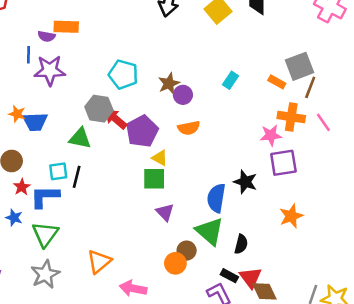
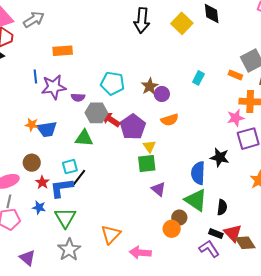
purple semicircle: (47, 36) -> (78, 97), moved
yellow triangle: (160, 158) -> (149, 146), turned 32
black line: (77, 177) -> (79, 177), moved, turned 30

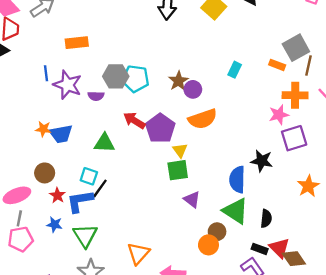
purple star: (54, 87) -> (67, 85), turned 30
gray hexagon: (96, 113) -> (116, 76), moved
orange semicircle: (170, 120) -> (203, 119), size x1.4
cyan square: (70, 167) -> (89, 176), turned 35

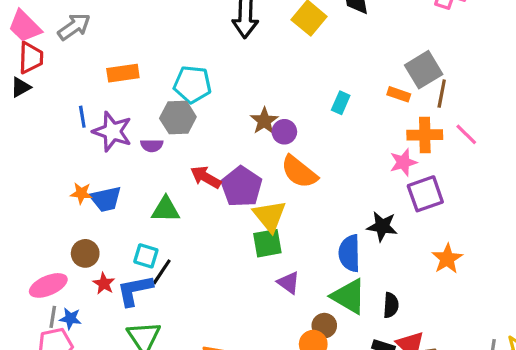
cyan pentagon: (135, 79) -> (192, 84), moved
orange semicircle: (203, 119) -> (299, 172), turned 60
yellow triangle: (180, 150) -> (270, 216), size x1.6
blue star: (54, 225) -> (70, 318), moved

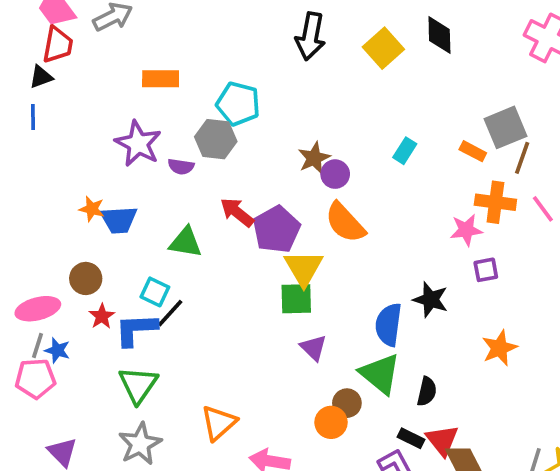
blue line: (82, 117) -> (33, 117), moved
purple square: (425, 194) -> (486, 270), size x0.6

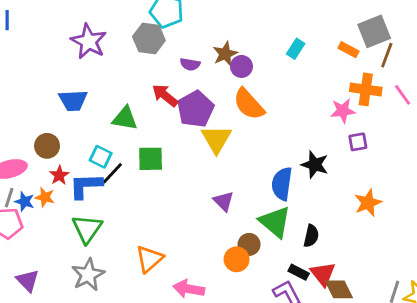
purple semicircle: (181, 166) -> (190, 64), moved
orange star: (92, 209) -> (45, 197), moved
green square: (296, 299) -> (151, 159), moved

